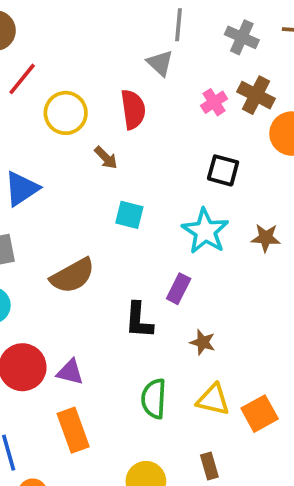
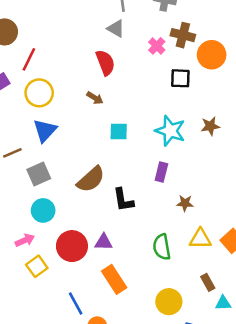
yellow circle: (66, 113) -> (39, 93), moved
black square: (223, 170) -> (180, 78), moved
black L-shape: (139, 320) -> (123, 200), moved

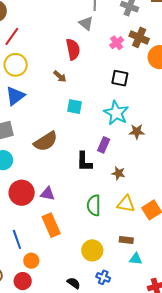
black square: (180, 78) -> (120, 78), moved
brown star: (210, 126) -> (137, 132), moved
black L-shape: (123, 200) -> (84, 162), moved
brown rectangle: (208, 282) -> (126, 240), turned -64

